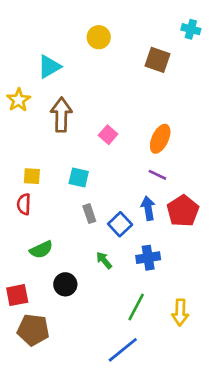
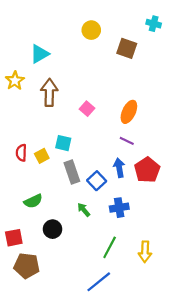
yellow circle: (99, 37) -> (91, 30), moved
yellow square: (32, 176) -> (42, 156), moved, turned -32
red semicircle: (24, 204) -> (21, 153), moved
gray rectangle: (89, 214) -> (72, 172), size x1.5

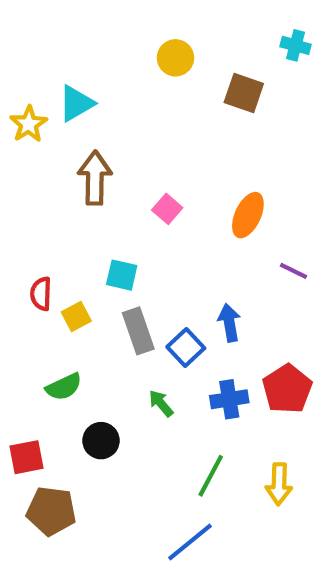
yellow star: (15, 81) -> (29, 124), moved
purple line: (127, 141) -> (293, 271), moved
yellow square: (42, 156) -> (76, 316), moved
red pentagon: (147, 170) -> (287, 389), moved

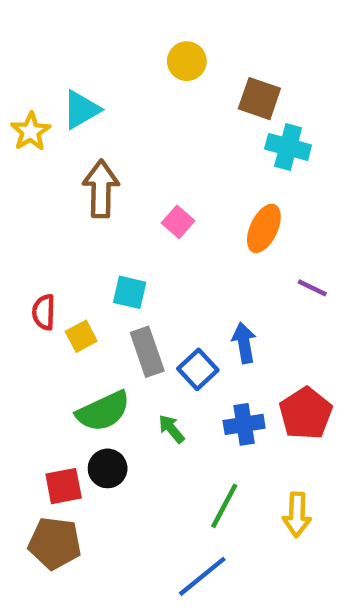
cyan cross: (296, 45) -> (288, 147), moved, size x1.4
green semicircle: (64, 387) -> (103, 411), moved, size x1.4
red square: (27, 457) -> (64, 486), moved

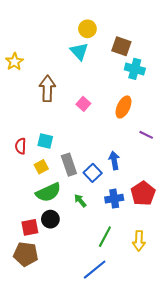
cyan triangle: (81, 110) -> (79, 51), moved, turned -42
cyan square: (130, 292) -> (45, 141), moved
yellow square: (81, 336) -> (41, 167), moved

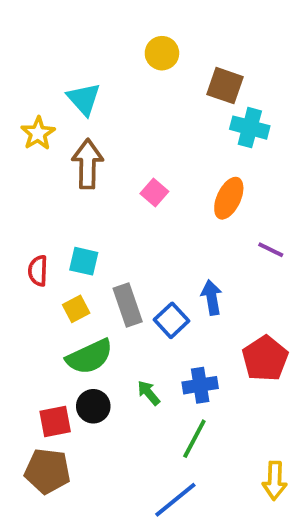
cyan triangle: (79, 51) -> (84, 99), moved
yellow star: (14, 62) -> (38, 133), moved
blue cross: (114, 199) -> (200, 385), moved
green arrow: (80, 201) -> (149, 393), moved
yellow arrow: (139, 241) -> (275, 481), moved

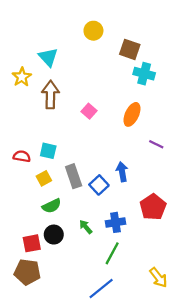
red semicircle: (38, 271) -> (22, 156), turned 98
green semicircle: (89, 357) -> (52, 206), size x0.7
yellow arrow: (275, 481) -> (158, 278), turned -40

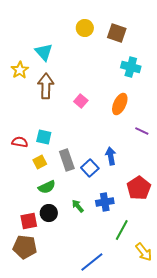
brown square: (130, 49) -> (117, 33), moved
green line: (112, 253) -> (122, 230), moved

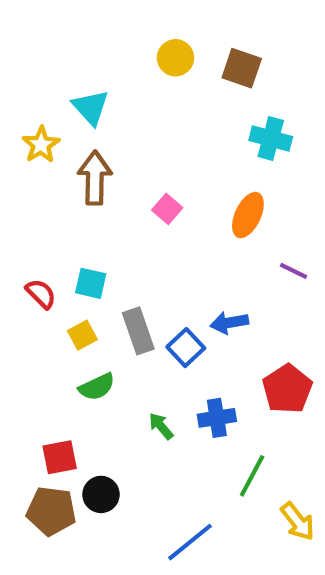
red semicircle: (20, 142) -> (41, 294), turned 35
blue arrow: (111, 156) -> (229, 323), turned -90
black circle: (49, 213) -> (101, 494), moved

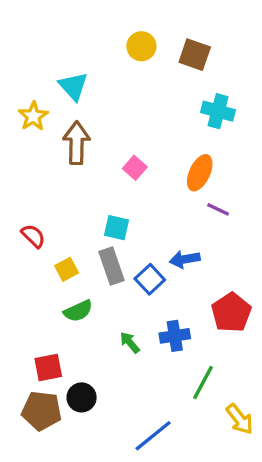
purple line: (293, 271) -> (218, 209), moved
cyan square: (91, 283) -> (116, 228), moved

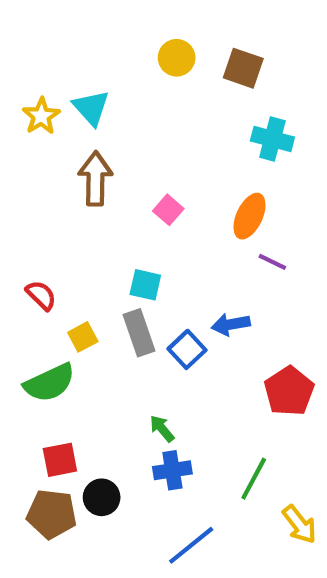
yellow star: (33, 116) -> (41, 116), moved
green semicircle: (78, 311) -> (50, 383), moved, size x1.4
blue cross: (175, 336) -> (172, 470), moved

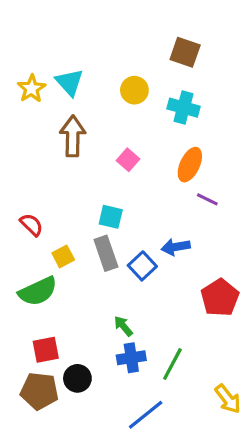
yellow circle: (177, 58) -> (134, 90), moved
cyan cross: (272, 139) -> (184, 108), moved
green line: (254, 479) -> (172, 364), moved

